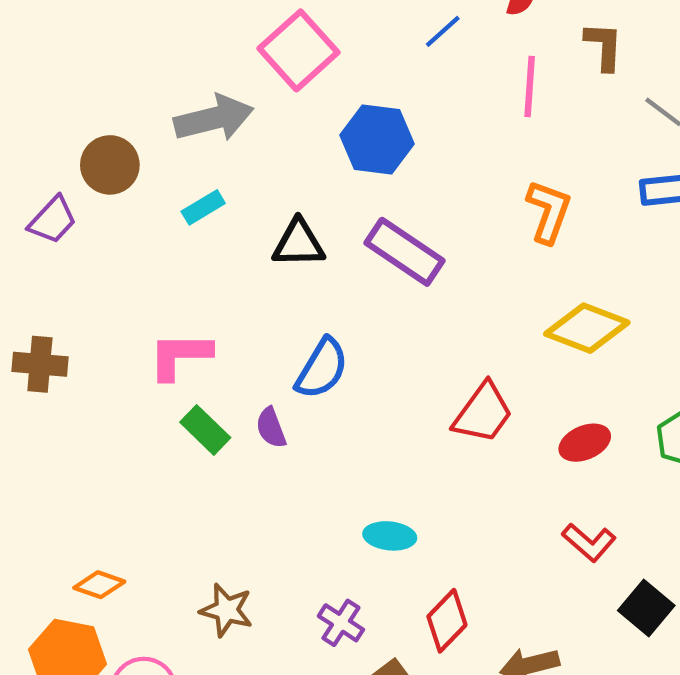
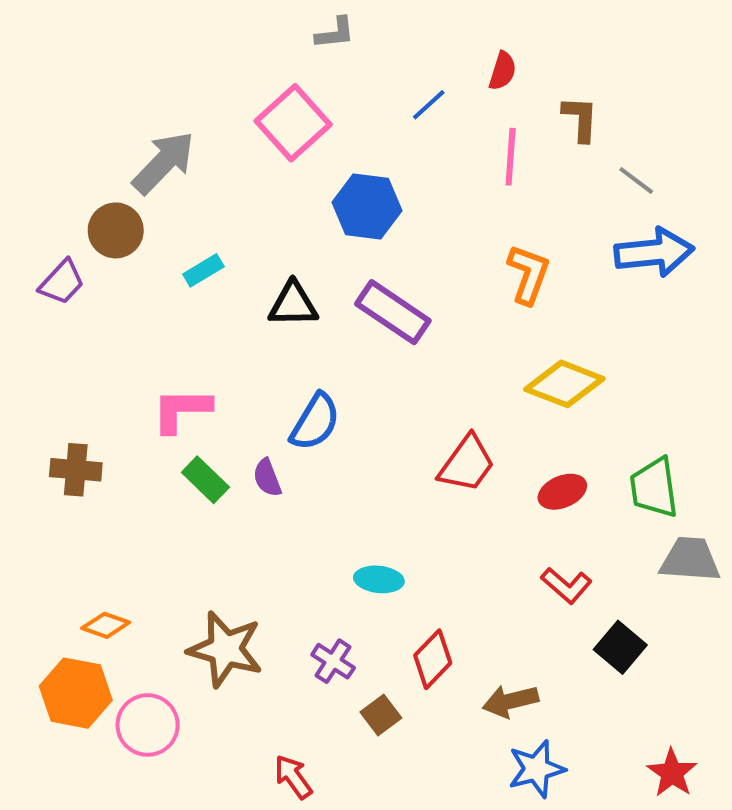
gray arrow: (214, 118) -> (164, 163), moved, turned -32
brown cross: (40, 364) -> (76, 470), moved
brown star: (226, 610) -> (225, 649), size x1.5

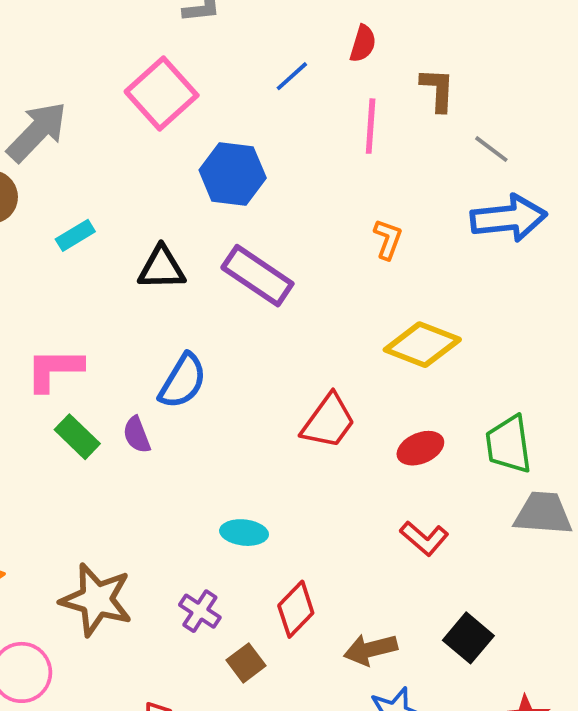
orange L-shape: (528, 274) -> (388, 239), size x0.7
black square: (620, 647) -> (468, 638), moved

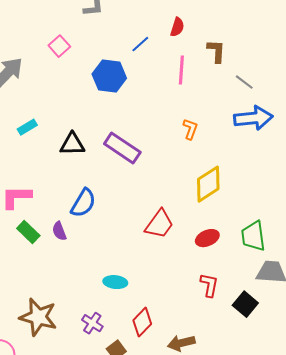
pink square: (162, 93) -> (59, 46), moved, size x0.6
blue hexagon: (233, 174) -> (109, 76), moved
yellow diamond: (422, 345) -> (208, 184), turned -54
red L-shape: (424, 538) -> (209, 285), turned -120
black square: (468, 638) -> (245, 304), moved

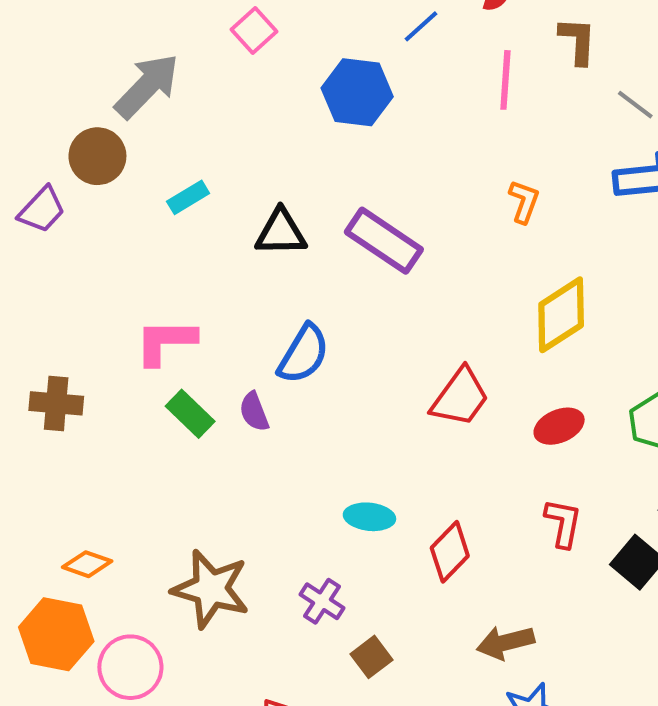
red diamond: (142, 322) -> (450, 552), moved

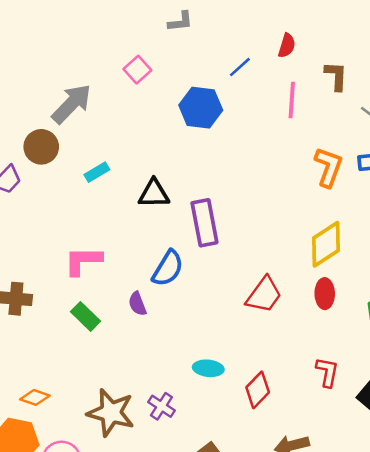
orange L-shape: (524, 201) -> (329, 167), moved, size x1.5
purple rectangle: (384, 241) -> (204, 223), moved, turned 45
green rectangle: (190, 414) -> (86, 316), moved
red ellipse: (559, 426) -> (325, 294), moved, turned -68
purple cross: (322, 601) -> (161, 406), moved

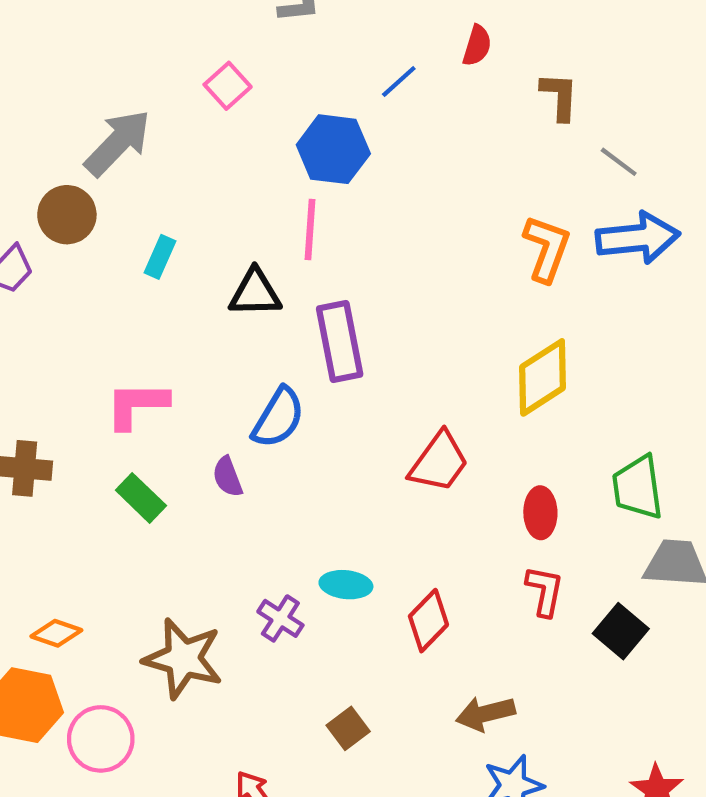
pink line: (292, 100) -> (310, 229), moved
cyan rectangle: (97, 172) -> (160, 257), turned -35
red ellipse: (325, 294) -> (540, 513), moved
purple cross: (161, 406) -> (280, 618), moved

